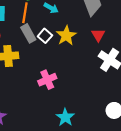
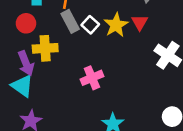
red triangle: (98, 35) -> (140, 22), moved

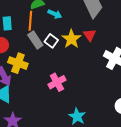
yellow cross: (45, 48) -> (18, 63), turned 30

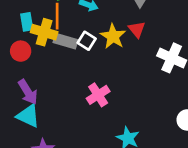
gray rectangle: (35, 40) -> (65, 41), turned -36
yellow cross: (18, 63) -> (44, 32), moved

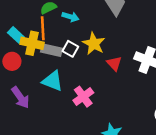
cyan rectangle: (27, 22) -> (16, 35), turned -35
red triangle: (137, 29) -> (114, 63), moved
cyan triangle: (28, 116) -> (52, 81), moved

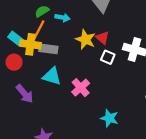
orange line: (43, 28) -> (39, 30), turned 36
white square: (70, 49) -> (108, 57), moved
red triangle: (114, 63) -> (102, 38), moved

